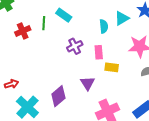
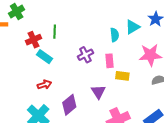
cyan rectangle: (64, 15) -> (44, 57), moved
red arrow: (12, 84) -> (44, 85), moved

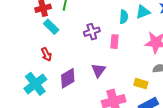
yellow rectangle: (122, 76) -> (141, 84), moved
red arrow: (44, 85) -> (46, 54), turned 72

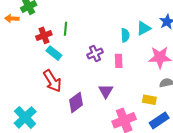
red arrow: (46, 54) -> (52, 81), size x1.6
cyan cross: (35, 84) -> (25, 117), moved

